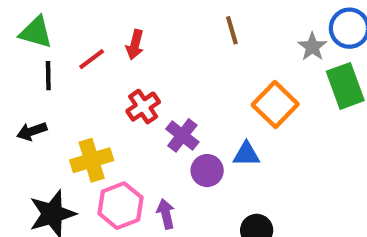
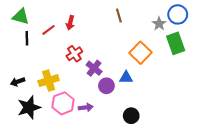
black arrow: (32, 131) -> (18, 82), moved
purple arrow: (166, 214) -> (86, 107), turned 96

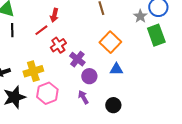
red line: (49, 30) -> (41, 30), moved
orange square: (141, 53) -> (110, 42), moved
blue triangle: (126, 77) -> (116, 69), moved
purple arrow: (86, 107) -> (83, 97), moved, turned -112

